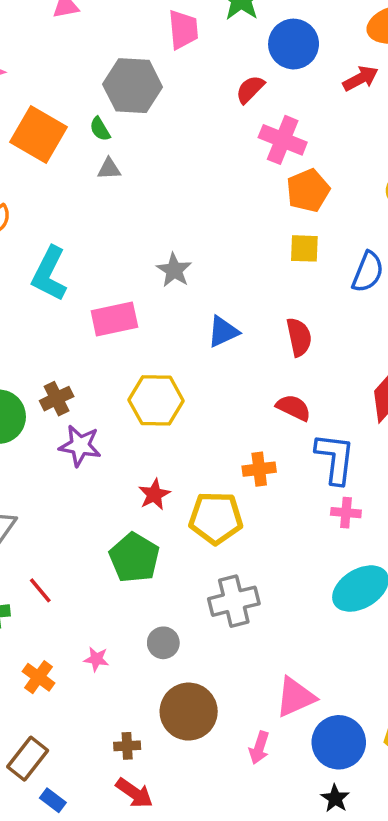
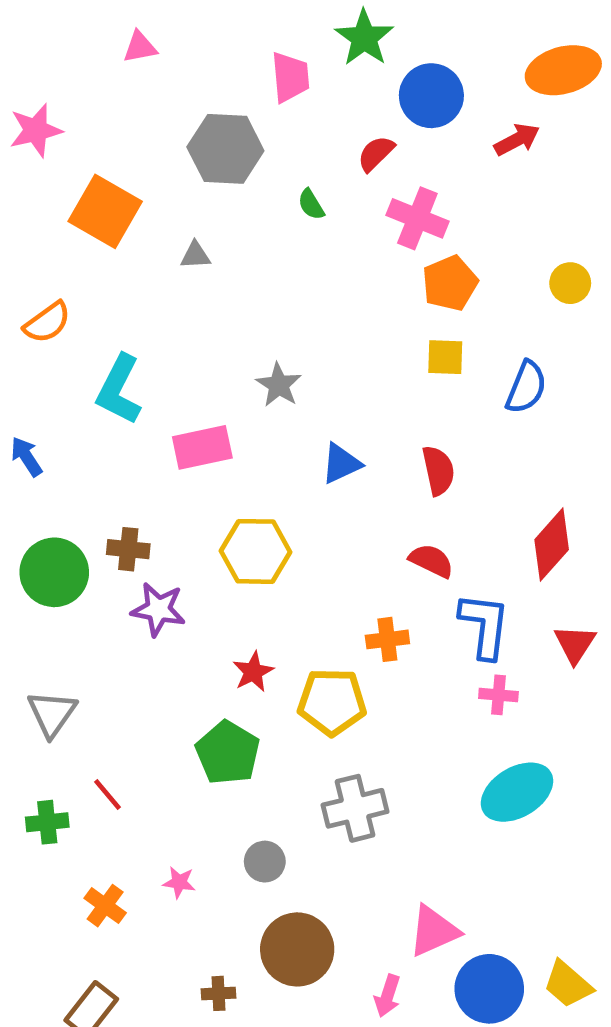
green semicircle: (100, 129) -> (311, 204), moved
brown cross: (57, 399) -> (128, 549), turned 32

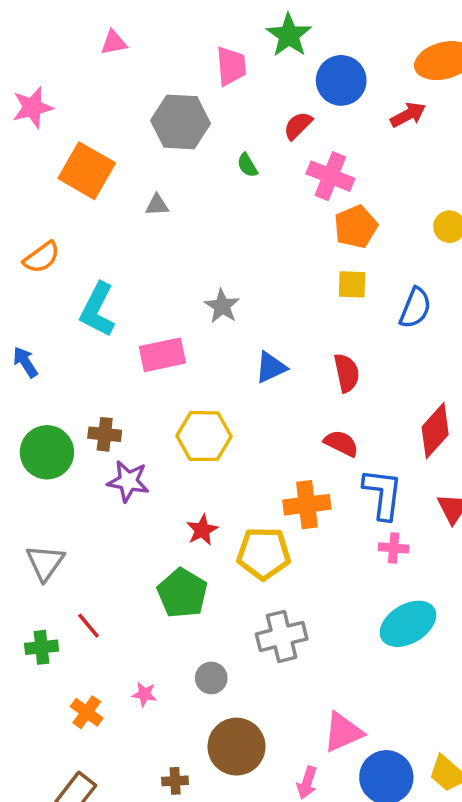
orange cross: (387, 639) -> (307, 505), size x1.4

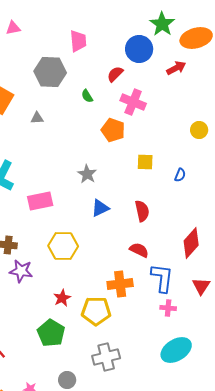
green star: (289, 35) -> (162, 24), moved
orange pentagon: (356, 227) -> (113, 130), moved, turned -30
gray star: (222, 306) -> (87, 174), moved
blue semicircle: (415, 308) -> (180, 175), size x0.6

